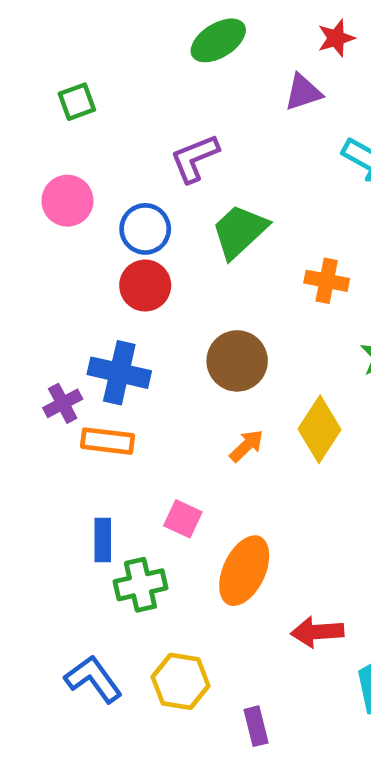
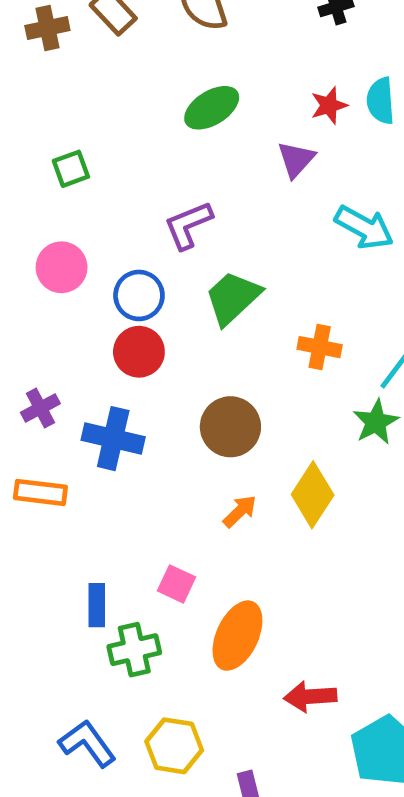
purple triangle: (303, 92) -> (296, 159), turned -30
purple cross: (63, 403) -> (40, 408), moved
orange rectangle: (107, 441) -> (40, 492), moved

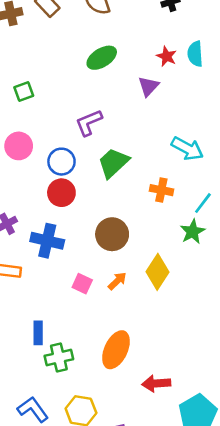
red star: (329, 105) -> (167, 56), turned -30
cyan arrow: (364, 227) -> (187, 149), moved
pink square: (176, 584) -> (82, 284), moved

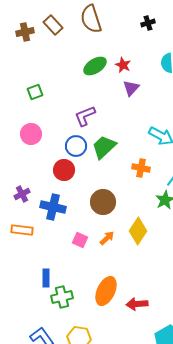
red star: (167, 56) -> (123, 65), moved
blue circle: (61, 162) -> (76, 146), moved
red arrow: (156, 383) -> (137, 304), moved

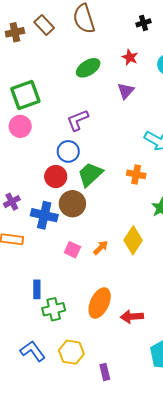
red star: (123, 65) -> (130, 57), moved
green square: (35, 92) -> (25, 95), size x1.8
pink circle: (31, 134) -> (20, 126), moved
green trapezoid: (104, 147) -> (90, 174), moved
brown circle: (103, 202) -> (72, 204), moved

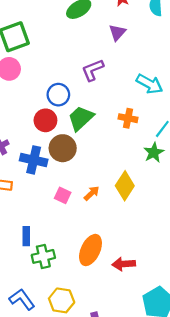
purple L-shape: (78, 120) -> (93, 70), moved

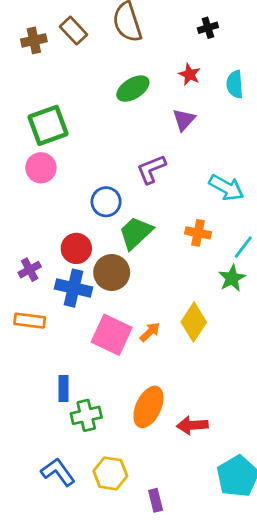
red circle: (45, 120) -> (76, 248), moved
pink square: (63, 195) -> (112, 335), size x1.8

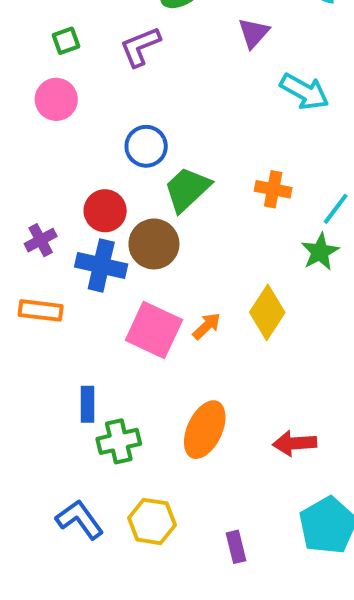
green square: (48, 125) -> (66, 41), size x0.5
purple L-shape: (151, 169) -> (140, 47), moved
cyan arrow: (226, 188) -> (304, 92), moved
red arrow: (192, 425) -> (295, 443), moved
purple rectangle: (156, 500) -> (236, 547), moved

